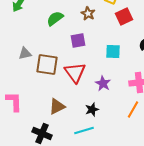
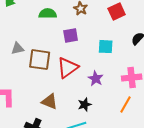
green semicircle: (55, 18) -> (48, 14), turned 36
red triangle: (75, 72) -> (68, 68), turned 30
brown triangle: (57, 106) -> (50, 102), turned 48

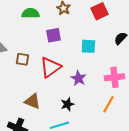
brown square: (40, 60) -> (22, 59), size x0.6

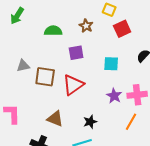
brown square: (22, 59) -> (45, 77), size x1.5
purple star: (78, 78) -> (114, 96), moved

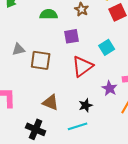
cyan square: (111, 64) -> (107, 47), turned -35
red triangle: (73, 85) -> (83, 66), moved
purple star: (114, 96) -> (110, 88), moved

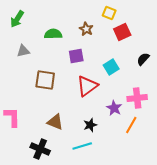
gray triangle: (19, 49) -> (23, 51), moved

